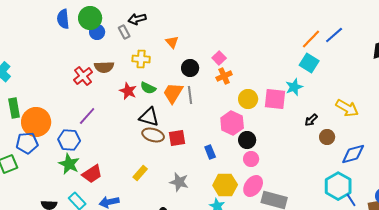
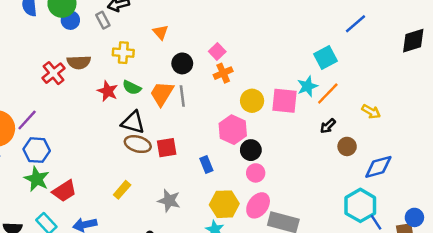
orange line: (311, 39) -> (328, 94), moved
cyan square: (309, 63) -> (325, 57), turned 30
yellow arrow: (347, 108) -> (371, 112), size x0.7
purple line: (87, 116) -> (27, 120), moved

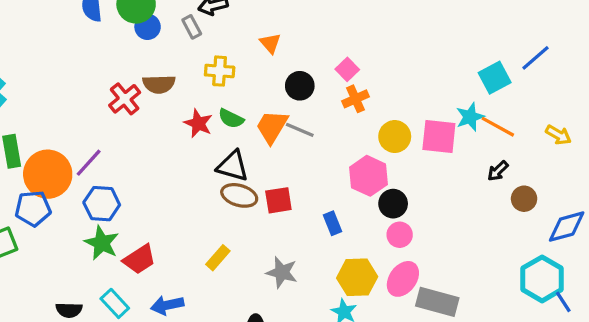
blue line: (355, 24) -> (535, 58), moved
orange line: (328, 94) -> (498, 127), turned 75
gray line: (182, 96) -> (300, 130), turned -60
yellow arrow: (371, 112) -> (558, 135), moved

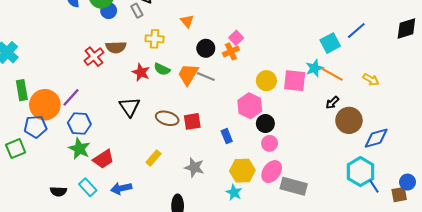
orange cross: (355, 99) -> (231, 51), moved
black triangle: (233, 166) -> (130, 107), moved, turned 40
brown circle: (524, 199) -> (349, 120), size x1.6

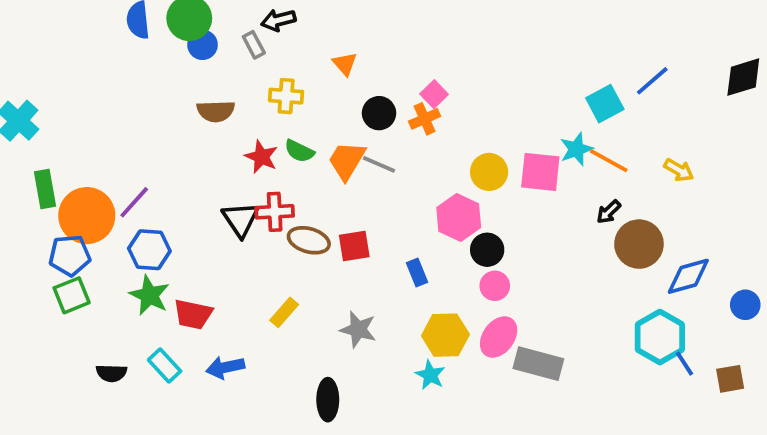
red cross: (94, 57) -> (275, 212), moved, turned 36
green square: (16, 149) -> (72, 295), moved
red trapezoid: (103, 159) -> (193, 314), turned 45
blue circle: (408, 182) -> (745, 305), moved

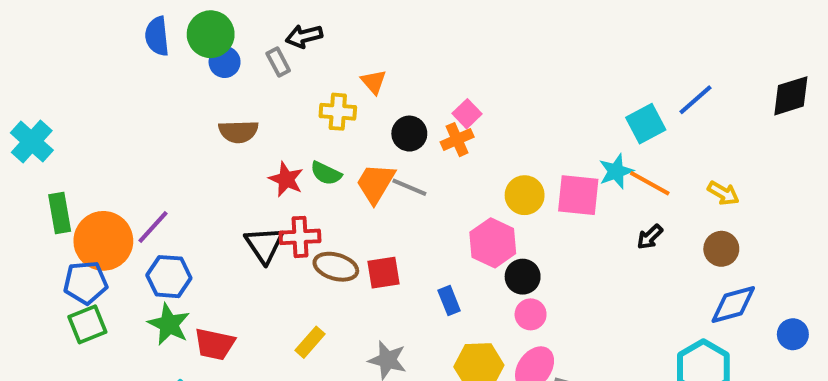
yellow cross: (286, 96) -> (338, 112), moved
brown circle: (639, 244) -> (721, 249), moved, size x0.7

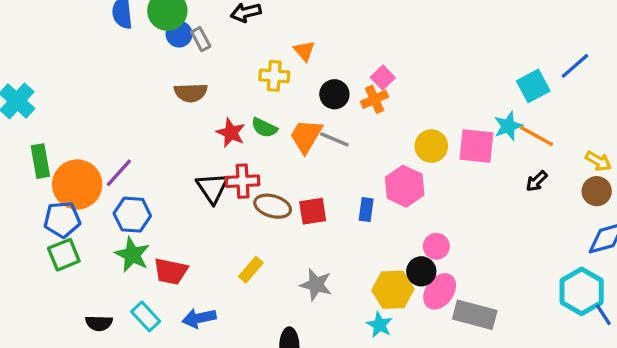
gray rectangle: (278, 62) -> (201, 39), moved
yellow arrow: (723, 193) -> (598, 161), moved
black circle: (523, 277) -> (421, 271), moved
blue rectangle: (449, 300) -> (366, 210), moved, turned 30

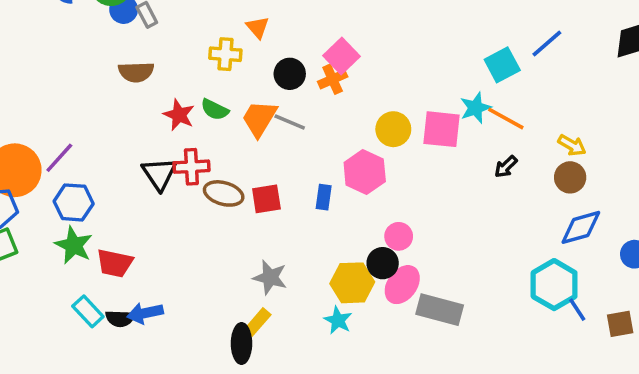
pink square: (383, 78) -> (342, 56), size x1.4
yellow rectangle: (251, 270) -> (258, 322), moved
black semicircle: (99, 323) -> (120, 319), moved

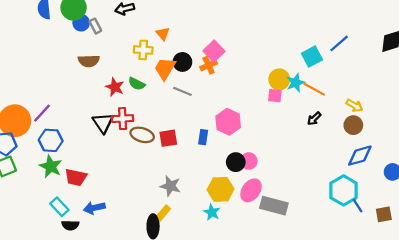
orange trapezoid: (259, 118) -> (165, 68), moved
yellow circle: (393, 129) -> (279, 79), moved
pink square: (442, 129) -> (275, 96), size x0.6
black circle: (383, 263) -> (236, 162), moved
black semicircle: (120, 319) -> (70, 225), moved

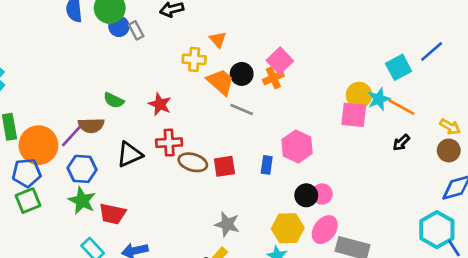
brown semicircle: (89, 61) -> (91, 125), moved
orange trapezoid: (165, 68) -> (221, 82), turned 100
green semicircle: (137, 84) -> (114, 100), moved
pink square: (275, 96) -> (354, 115), size x1.5
black triangle: (103, 123) -> (129, 154), moved, turned 40

